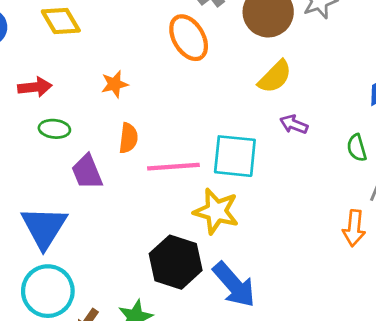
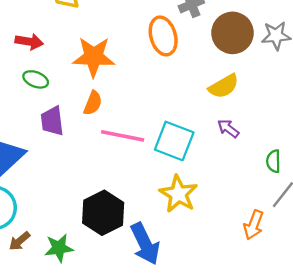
orange star: (114, 84) -> (94, 57), size x1.8
yellow star: (216, 211) -> (178, 194), moved

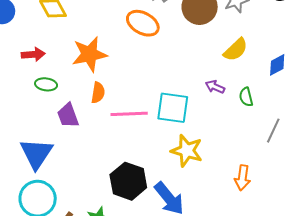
orange ellipse: (163, 36) -> (143, 23), turned -32
yellow semicircle: (224, 86) -> (236, 50), moved
green semicircle: (273, 161) -> (246, 97), moved
orange arrow: (254, 225) -> (242, 178), moved

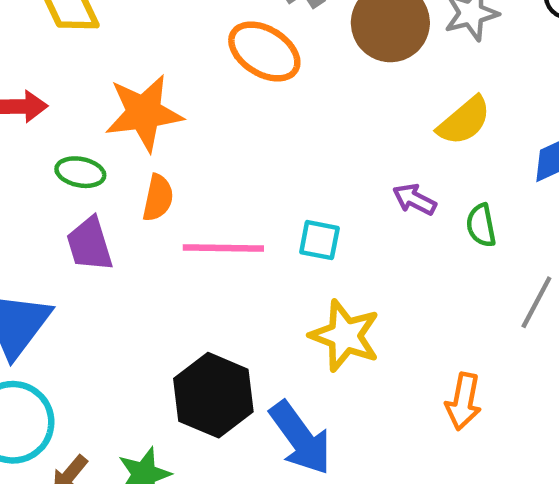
green ellipse: (46, 84) -> (80, 172), moved
cyan square: (173, 108) -> (319, 240), size x0.6

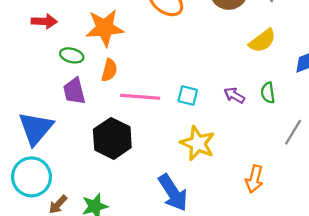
purple arrow: (414, 199) -> (234, 95), moved
black hexagon: (213, 395) -> (112, 138), moved

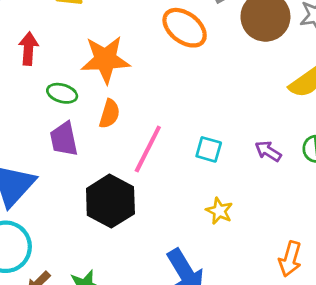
red arrow: (44, 21) -> (28, 49), turned -90
pink line: (140, 97) -> (148, 149), turned -69
yellow star: (198, 143) -> (219, 211), size x0.6

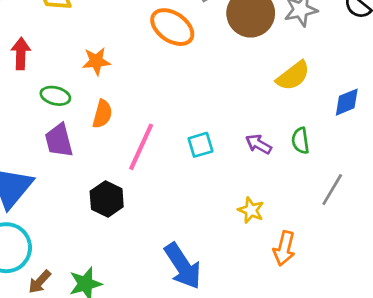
orange star: (105, 60) -> (96, 61), size x0.6
cyan square: (209, 149) -> (200, 145), turned -30
black hexagon: (110, 201) -> (107, 199), size x0.7
yellow star: (219, 211) -> (251, 210), moved

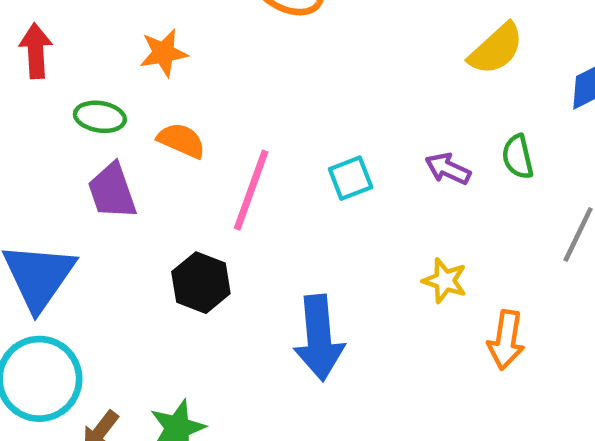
orange semicircle: (102, 114) -> (181, 140), turned -76
blue arrow: (183, 266) -> (319, 338), moved, turned 33

